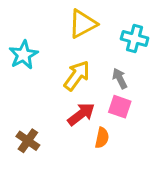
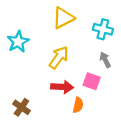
gray arrow: (120, 79) -> (105, 60), moved
red arrow: (81, 114) -> (62, 87), turned 40

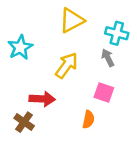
gray arrow: (105, 60) -> (108, 58), moved
red arrow: (62, 87) -> (42, 99), moved

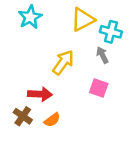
yellow triangle: (72, 20) -> (83, 20), moved
cyan star: (20, 47) -> (30, 17), moved
orange semicircle: (88, 119) -> (52, 120), moved, turned 42

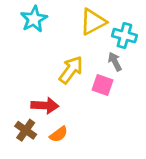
pink square: (99, 88) -> (102, 85), moved

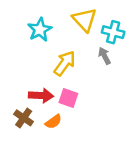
cyan star: (34, 19) -> (40, 30), moved
yellow triangle: (93, 22) -> (85, 20), turned -45
pink square: (102, 85) -> (68, 98), moved

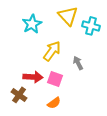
gray arrow: (104, 56) -> (78, 63), moved
orange semicircle: (53, 122) -> (54, 103), moved

